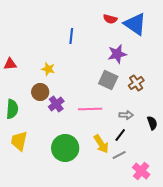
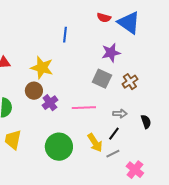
yellow star: (48, 69) -> (42, 68), size x1.6

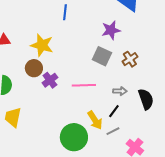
black semicircle: (146, 122) -> (146, 99), size x1.5
green circle: (59, 147) -> (74, 137), moved

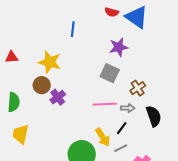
brown cross: (130, 59) -> (138, 88), moved
pink line: (84, 85) -> (105, 104), moved

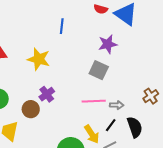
brown circle: (42, 85) -> (31, 109), moved
brown cross: (138, 88) -> (151, 96), moved
black semicircle: (154, 116) -> (135, 127), moved

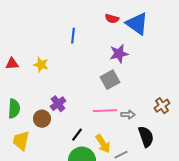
yellow star: (39, 59) -> (41, 65), moved, size x0.7
gray square: (99, 70) -> (110, 80), turned 36
black line: (111, 125) -> (77, 135), moved

